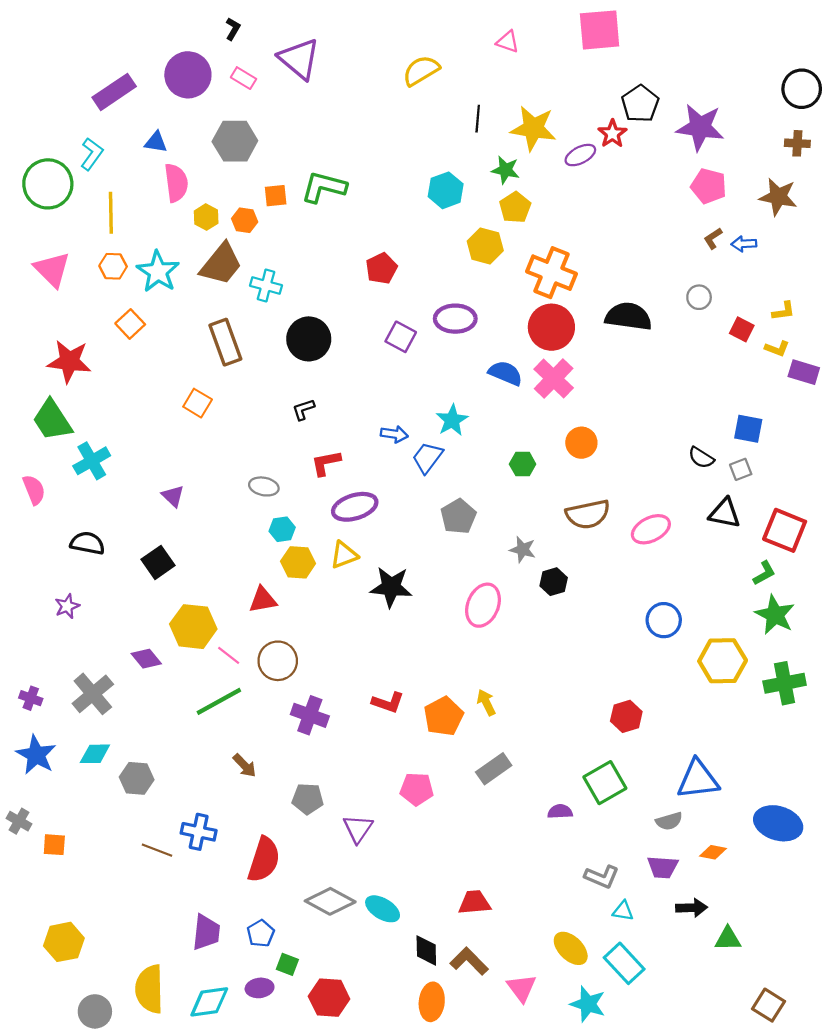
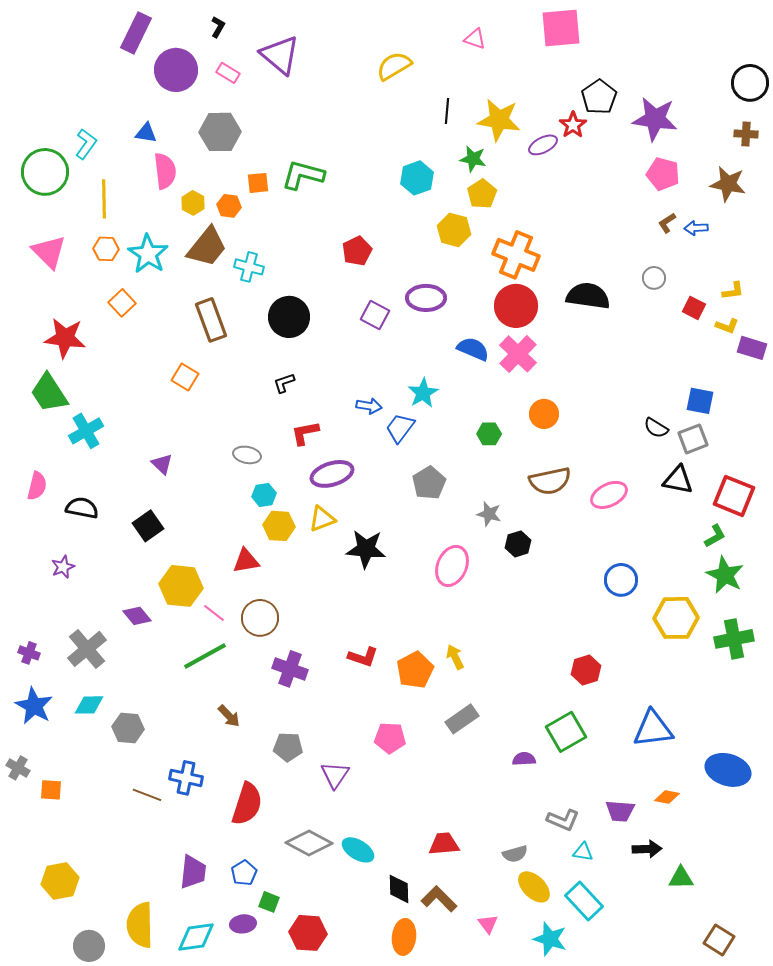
purple rectangle: (114, 92) -> (136, 33), moved, turned -30
gray square: (741, 469) -> (693, 439), size x1.4
pink semicircle: (34, 490) -> (37, 486), moved, turned 36
gray semicircle: (669, 821) -> (515, 854), moved
pink triangle: (522, 988) -> (488, 924), size x0.7

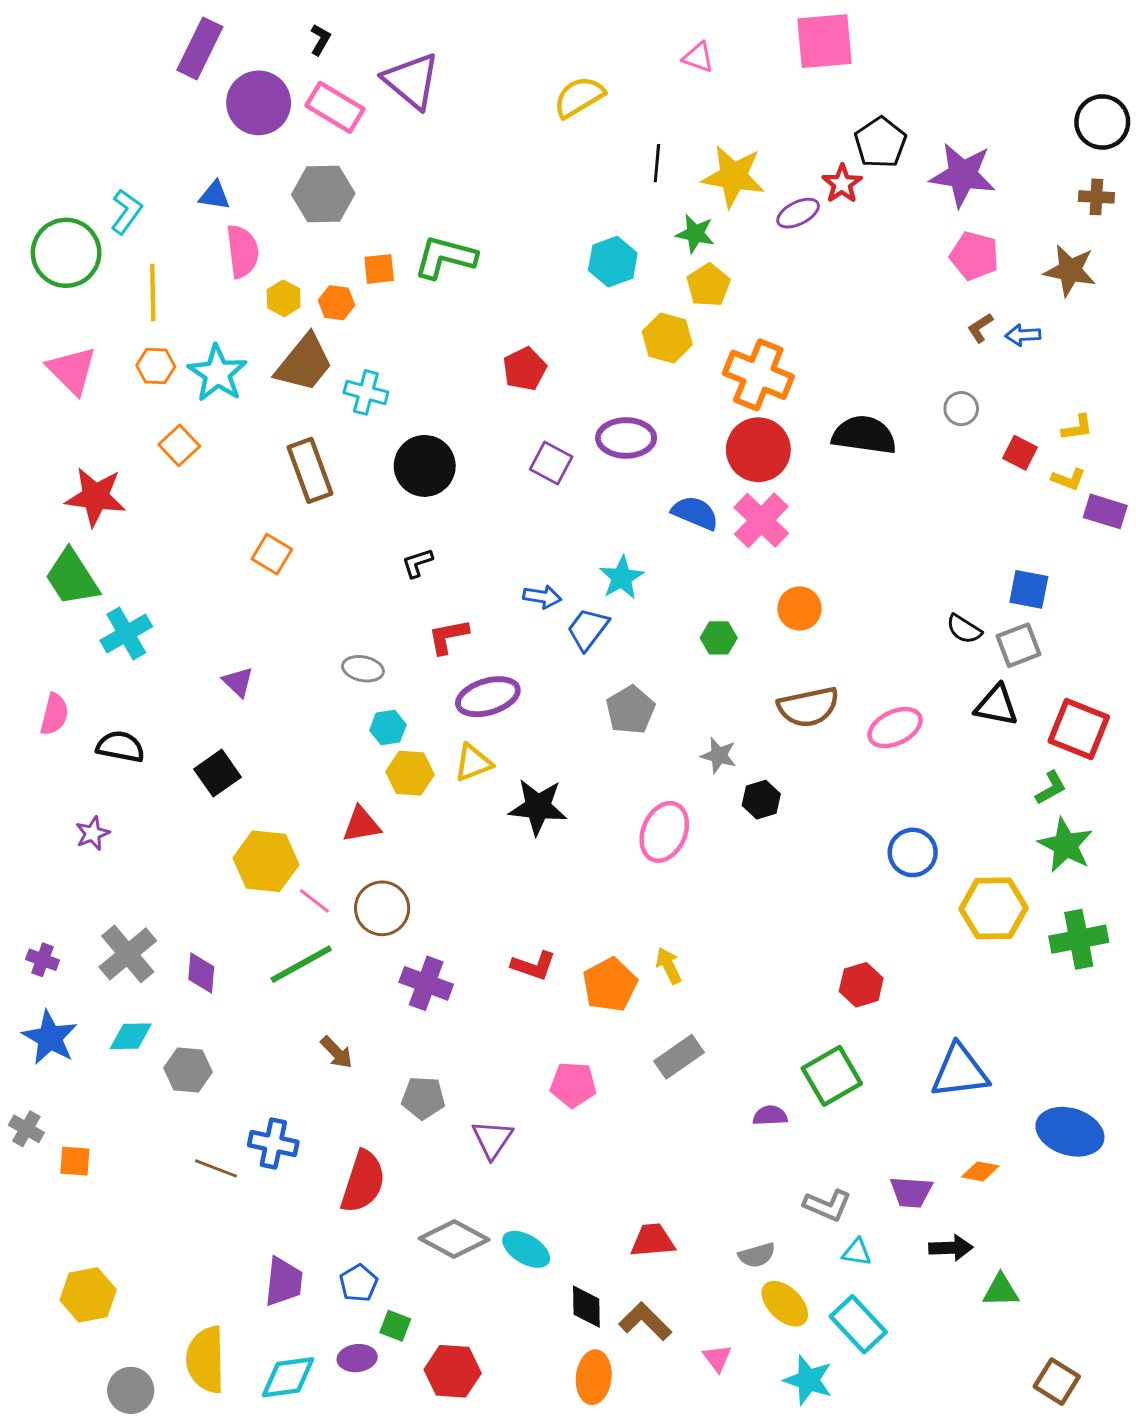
pink rectangle: (228, 73) -> (335, 107), size x1.6
purple diamond: (137, 616) -> (201, 973), moved, turned 44

